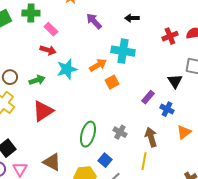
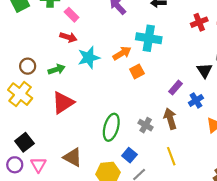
blue cross: (167, 109) -> (196, 100), turned 32
brown arrow: (151, 137) -> (170, 119), moved
yellow line: (144, 161) -> (171, 156), turned -30

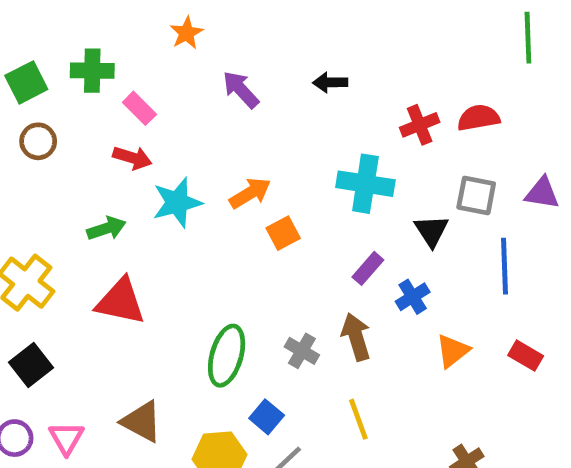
cyan cross: (149, 38) -> (365, 184), moved
brown circle: (28, 66) -> (38, 141), moved
red triangle: (63, 103) -> (121, 301), turned 45
black square: (24, 142) -> (31, 365), moved

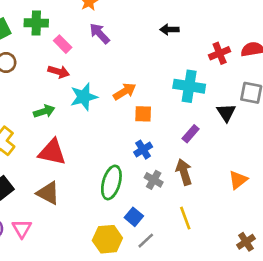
purple arrow: (241, 89) -> (100, 33), moved
orange square: (283, 233) -> (143, 114), turned 30
blue cross: (413, 297) -> (143, 150), moved
brown triangle: (142, 422) -> (48, 193), moved

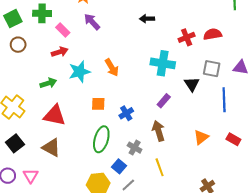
red arrow: (59, 72) -> (60, 52), turned -35
orange arrow: (125, 92) -> (112, 67), turned 90
orange square: (143, 114) -> (98, 104), moved
gray cross: (154, 180) -> (135, 148), moved

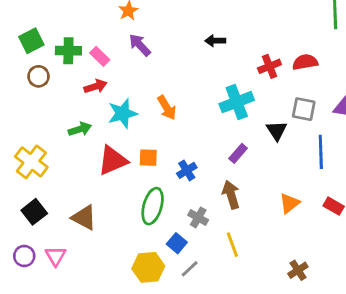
green cross: (42, 13) -> (68, 51), moved
cyan cross: (163, 63) -> (237, 102), turned -30
red triangle: (54, 115) -> (113, 160), moved, turned -35

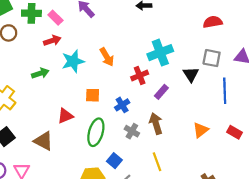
red cross: (269, 66) -> (140, 75), moved
red triangle: (113, 160) -> (65, 116), moved, size x0.7
gray cross: (198, 217) -> (132, 131), moved

